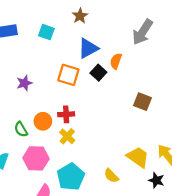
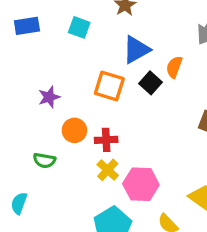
orange circle: (43, 121) -> (74, 130), moved
green semicircle: (21, 129) -> (44, 160), turned -49
pink hexagon: (36, 158) -> (141, 184), moved

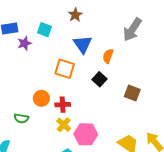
blue triangle: (136, 50) -> (83, 44), turned -36
black square: (150, 83) -> (100, 79), moved
purple star: (49, 97) -> (24, 43), moved

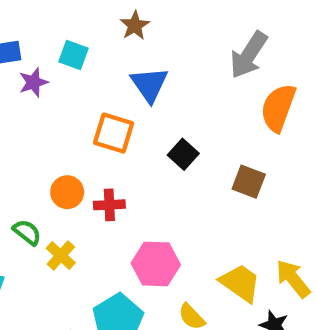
orange semicircle: (108, 56) -> (278, 108), moved, size x1.6
green semicircle: (21, 118) -> (27, 232), turned -152
yellow cross: (64, 125) -> (61, 255), moved

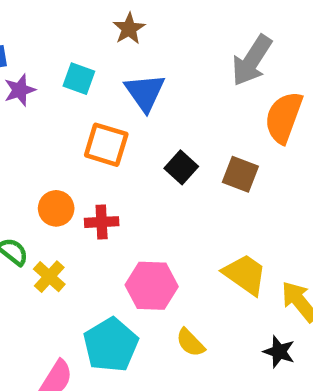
cyan square: (73, 55) -> (79, 79), moved
brown square: (249, 182) -> (240, 174), moved
yellow trapezoid: (240, 283) -> (245, 274), moved

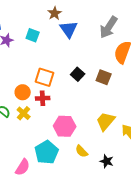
blue triangle: (145, 92) -> (69, 29), moved
orange square: (106, 145) -> (45, 77), moved
yellow trapezoid: (245, 274) -> (106, 121), turned -85
yellow cross: (49, 277) -> (24, 113), moved
black star: (279, 352) -> (107, 161), moved

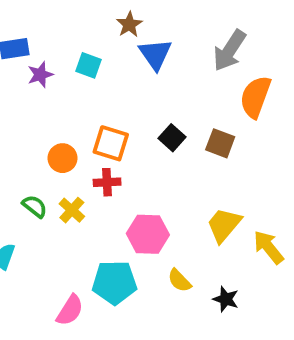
orange circle: (23, 92) -> (63, 158), moved
cyan pentagon: (47, 152) -> (114, 282), turned 30

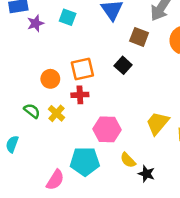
orange square: (111, 143) -> (82, 69), turned -30
brown square: (220, 143) -> (139, 37), moved
black star: (226, 299) -> (146, 174), moved

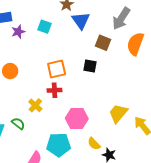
black square: (123, 65) -> (90, 66), turned -32
orange circle: (50, 79) -> (10, 71), moved
green semicircle: (32, 111) -> (18, 124), moved

